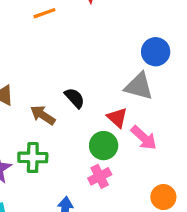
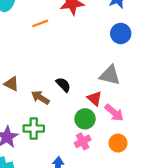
blue circle: (156, 52) -> (121, 33), moved
orange circle: (163, 197) -> (118, 143), moved

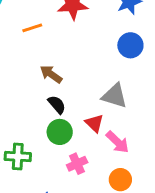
brown arrow: (40, 98) -> (51, 74), moved
green circle: (85, 119) -> (60, 132), moved
pink cross: (83, 141) -> (77, 164), moved

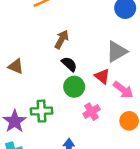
brown arrow: (51, 74) -> (62, 39), turned 90
gray triangle: (115, 96) -> (117, 52), turned -40

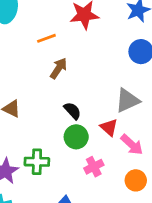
brown arrow: (62, 39) -> (59, 68), moved

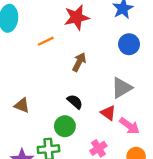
brown arrow: (59, 68) -> (79, 62), moved
green circle: (76, 137) -> (65, 126), moved

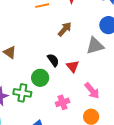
gray triangle: (122, 88) -> (95, 46), moved
red triangle: (108, 113) -> (73, 66), moved

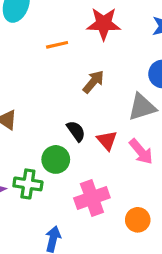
pink arrow: (92, 91) -> (141, 152), moved
pink cross: (63, 102) -> (92, 198), size x1.5

